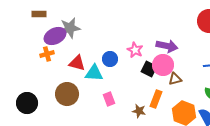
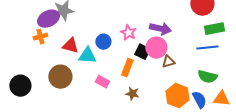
pink rectangle: (109, 99) -> (102, 82), turned -40
orange rectangle: (156, 99) -> (127, 68), moved

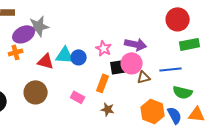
blue line: (207, 48) -> (171, 69), moved
black square: (142, 52) -> (118, 67), turned -35
cyan triangle: (87, 56) -> (65, 55), moved

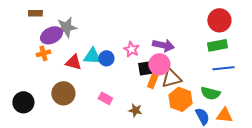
red circle: (178, 19) -> (219, 20), moved
blue line: (171, 69) -> (223, 68), moved
brown triangle: (144, 77) -> (171, 78), size x1.5
orange rectangle: (103, 83) -> (153, 79), moved
orange hexagon: (153, 111) -> (180, 99), moved

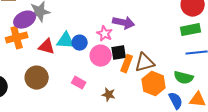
purple arrow: (163, 45) -> (124, 23), moved
orange cross: (43, 53) -> (17, 38), size x1.5
pink circle: (159, 64) -> (101, 56), moved

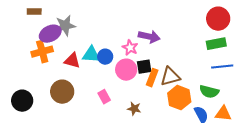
pink rectangle: (79, 83) -> (104, 97), turned 32

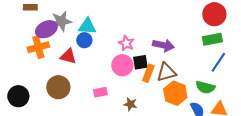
purple arrow: (149, 37) -> (163, 45), moved
cyan triangle: (91, 55) -> (87, 26), moved
blue circle: (105, 57) -> (84, 40), moved
blue line: (222, 67) -> (218, 62), turned -50
pink rectangle: (104, 97) -> (100, 92), turned -72

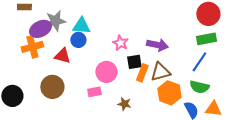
blue line: (218, 62) -> (199, 62), moved
pink circle: (122, 65) -> (106, 72), moved

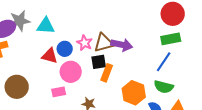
blue circle: (78, 40) -> (65, 49), moved
red triangle: (62, 56) -> (50, 56), moved
brown triangle: (160, 72) -> (104, 43), moved

